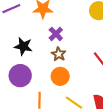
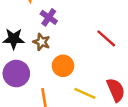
brown star: (59, 54) -> (42, 42), moved

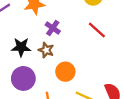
red line: (106, 38) -> (97, 30), moved

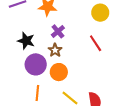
brown star: (46, 50) -> (55, 50), moved
purple circle: (23, 78) -> (36, 64), moved

